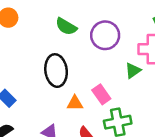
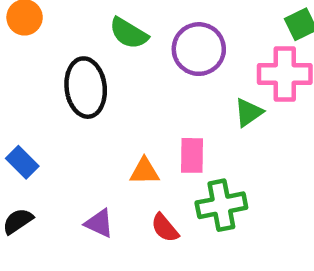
black ellipse: (56, 71) -> (86, 88), moved
pink rectangle: (101, 94) -> (192, 155), turned 36

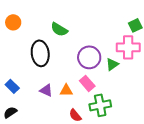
purple circle: (199, 49) -> (89, 57), moved
pink rectangle: (192, 155) -> (87, 83), turned -42
purple triangle: (99, 223) -> (46, 90), moved

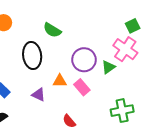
pink cross: (128, 47) -> (125, 49), turned 35
orange triangle: (66, 90) -> (60, 81), moved
green cross: (100, 105) -> (122, 111), moved

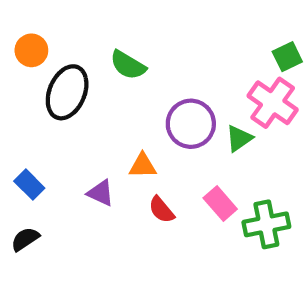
black ellipse: (32, 56) -> (67, 92), moved, turned 30
pink rectangle: (82, 87) -> (220, 203), moved
red semicircle: (69, 121) -> (161, 210), moved

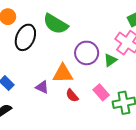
green semicircle: (128, 65) -> (56, 24), size x1.4
orange triangle: (143, 166) -> (63, 74), size x1.5

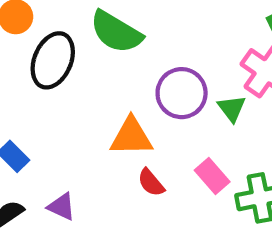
green triangle: (110, 60) -> (232, 108), turned -32
purple triangle: (42, 87) -> (61, 207), moved

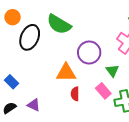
green triangle: (232, 108) -> (112, 71), moved
red semicircle: (151, 183) -> (75, 94), turned 40

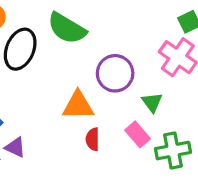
purple triangle: (34, 105) -> (15, 147), moved

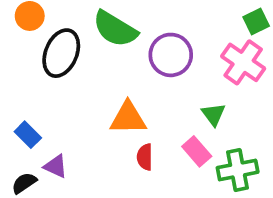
purple circle: (115, 73) -> (171, 55), moved

